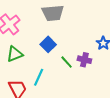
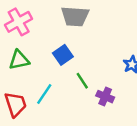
purple cross: (84, 60) -> (105, 97), moved

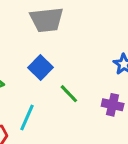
purple cross: (105, 97) -> (113, 105), moved

